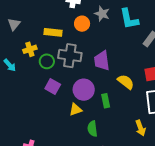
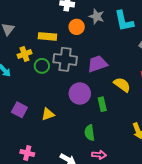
purple trapezoid: (102, 61) -> (97, 64), turned 80
purple square: (53, 86) -> (19, 110), moved
yellow triangle: (76, 110) -> (48, 114), moved

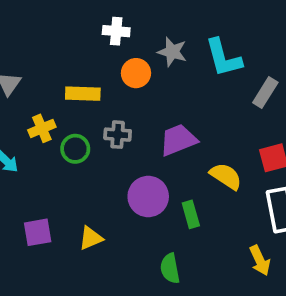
gray cross: (65, 59) -> (118, 135), size x0.6
purple square: (19, 110) -> (38, 232), turned -35

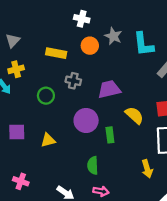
yellow cross: (42, 128) -> (16, 69), moved
green circle: (75, 149) -> (46, 96), moved

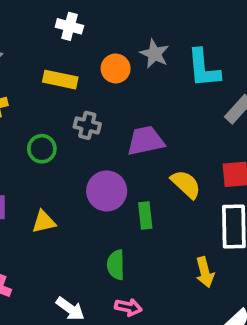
white cross: (82, 19) -> (69, 26), moved

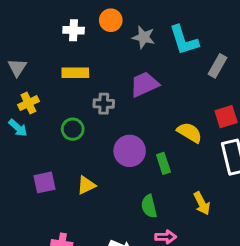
orange circle: (116, 68) -> (111, 20), moved
purple trapezoid: (146, 141) -> (144, 84), moved
yellow arrow: (205, 272) -> (202, 203), moved

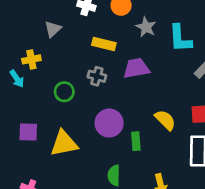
gray triangle: (17, 67) -> (53, 29), moved
yellow rectangle: (75, 73) -> (104, 44), moved
yellow triangle: (86, 185) -> (64, 143), size x1.6

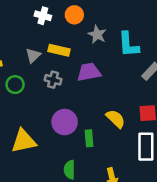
gray triangle: (53, 29) -> (33, 55), moved
green circle: (64, 92) -> (15, 85), moved

